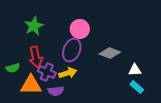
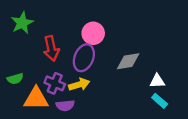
green star: (34, 26) -> (22, 23), moved
gray diamond: (110, 53) -> (128, 61), turned -30
red arrow: (36, 57) -> (51, 48), moved

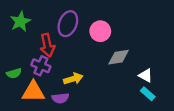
pink circle: (93, 33) -> (100, 31), moved
purple ellipse: (84, 58) -> (68, 24), moved
white triangle: (157, 81) -> (146, 75), turned 32
purple cross: (55, 83) -> (41, 66), moved

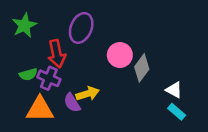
pink circle: (100, 31) -> (120, 55), moved
gray diamond: (119, 57) -> (142, 68), turned -45
green semicircle: (14, 73) -> (28, 74), moved
purple semicircle: (60, 98) -> (72, 103), moved, turned 63

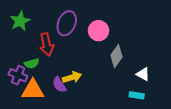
pink circle: (120, 55) -> (99, 31), moved
green semicircle: (28, 74) -> (32, 64), moved
purple cross: (49, 78) -> (18, 75), moved
cyan rectangle: (177, 112) -> (137, 95), moved, turned -32

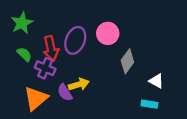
purple ellipse: (67, 23) -> (75, 40), moved
green semicircle: (32, 64) -> (24, 54), moved, turned -120
purple cross: (18, 75) -> (45, 68), moved
orange triangle: (33, 90) -> (36, 98), turned -40

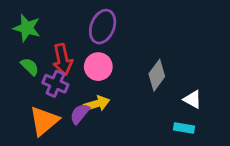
green star: (22, 23) -> (27, 28), turned -30
pink circle: (108, 33) -> (98, 67), moved
purple ellipse: (75, 40) -> (103, 27), moved
purple semicircle: (65, 93) -> (80, 114), turned 72

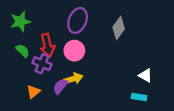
green star: (27, 28) -> (20, 22), turned -30
gray diamond: (157, 75) -> (119, 28), moved
orange triangle: (44, 121) -> (33, 92), size x0.6

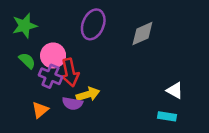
gray diamond: (119, 28) -> (142, 33), turned 30
red arrow: (47, 45) -> (70, 72), moved
pink circle: (74, 51) -> (53, 55), moved
purple semicircle: (60, 86) -> (72, 103), turned -119

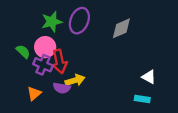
green star: (25, 26) -> (52, 22), moved

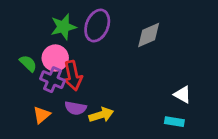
yellow arrow: (75, 80) -> (101, 115), moved

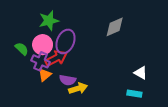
purple ellipse: (97, 26) -> (66, 42), moved
red arrow: (73, 76) -> (56, 58), turned -105
purple semicircle: (76, 108) -> (68, 80), moved
orange triangle: (42, 115) -> (45, 75), moved

